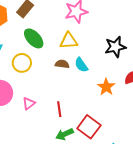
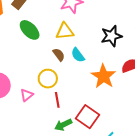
yellow circle: (22, 63) -> (48, 79), moved
brown semicircle: (62, 64) -> (59, 55), turned 48
orange star: (106, 87) -> (103, 76), size x1.4

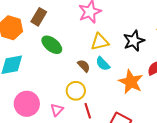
yellow triangle: (65, 31) -> (100, 42), moved

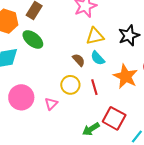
green ellipse: (52, 45) -> (33, 39), moved
red line: (88, 111) -> (94, 87), moved

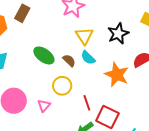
yellow triangle: (95, 36) -> (84, 36), turned -48
green ellipse: (33, 39) -> (44, 55), moved
red line: (94, 87) -> (87, 103), moved

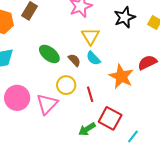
black star: (118, 33) -> (125, 17), moved
red line: (87, 103) -> (90, 94), moved
pink triangle: (44, 106) -> (47, 104), size x1.6

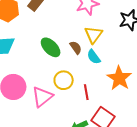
brown semicircle: (74, 60) -> (76, 48), moved

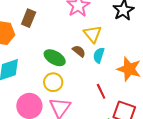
cyan semicircle: (94, 57) -> (99, 55), turned 70
yellow circle: (64, 80) -> (53, 82), moved

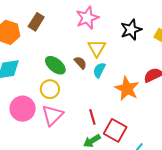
red line: (101, 91) -> (92, 117), moved

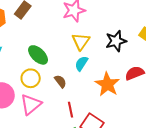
black star: (131, 30) -> (116, 41), moved
brown semicircle: (80, 63) -> (60, 81), moved

